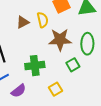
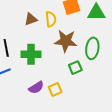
green cross: (35, 66) -> (31, 54), moved
purple semicircle: (19, 91) -> (36, 88), moved

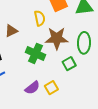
brown triangle: (31, 19) -> (11, 31), moved
green cross: (31, 54) -> (36, 53), moved, turned 30

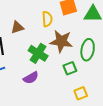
purple semicircle: (32, 88) -> (31, 78), moved
yellow square: (51, 88) -> (81, 93), moved

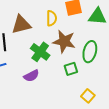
brown triangle: (17, 27) -> (21, 25), size x1.5
yellow square: (81, 93) -> (88, 96), moved, turned -32

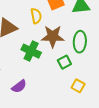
purple semicircle: (31, 76) -> (19, 86), moved
yellow square: (88, 96) -> (78, 86), moved

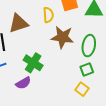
green cross: (31, 51) -> (33, 63), moved
green square: (64, 62) -> (87, 69), moved

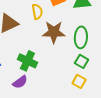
green square: (87, 69) -> (82, 61), turned -32

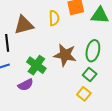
brown star: (54, 32) -> (65, 55), moved

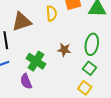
brown star: (65, 55) -> (64, 50), size x0.6
purple semicircle: (26, 85) -> (26, 81), turned 98

